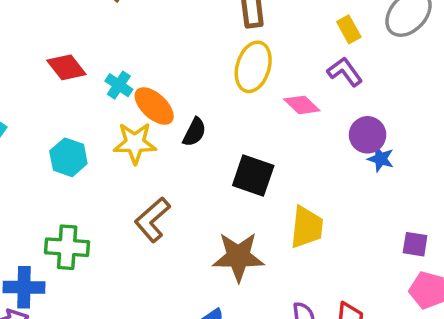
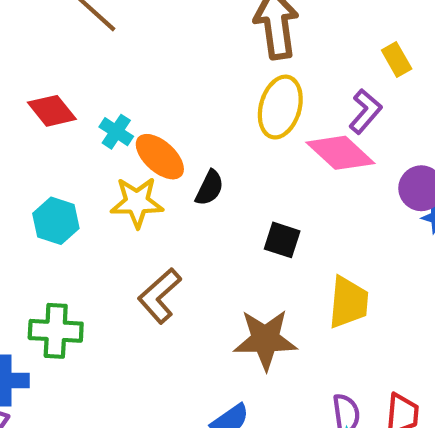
purple L-shape: (345, 72) -> (365, 111), moved, turned 78
pink diamond: (302, 105) -> (340, 153), size x1.5
black square: (253, 175) -> (282, 240), size x0.7

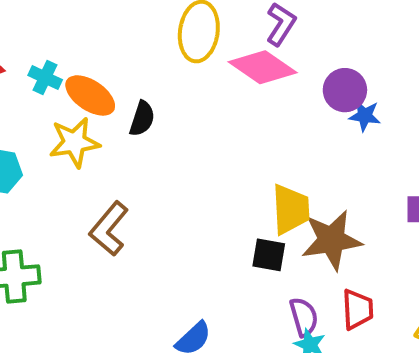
black square: (282, 240) -> (269, 255), moved
brown star: (265, 339) -> (332, 240), moved

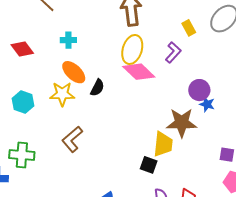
pink diamond: (263, 67) -> (139, 72), moved
cyan cross: (45, 77) -> (68, 40), moved, turned -35
brown star: (332, 240) -> (182, 123), moved

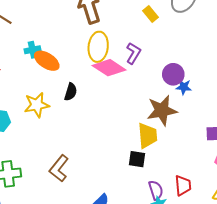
purple L-shape: (173, 52) -> (133, 53), moved
orange ellipse: (74, 72) -> (47, 61), moved
brown L-shape: (72, 139) -> (59, 168), moved

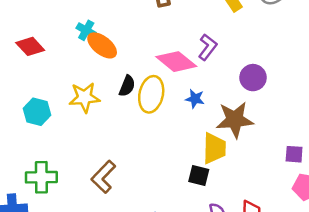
yellow ellipse: (98, 47) -> (151, 94), moved
cyan cross: (32, 50) -> (86, 30), turned 35
blue star: (184, 87) -> (195, 99), moved

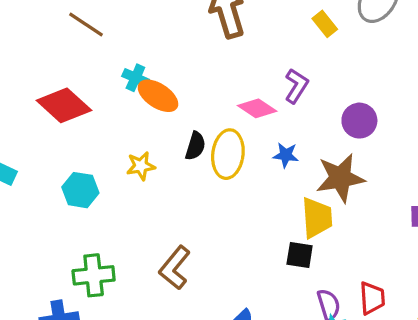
red diamond: (30, 46) -> (64, 105), size x1.4
pink diamond: (176, 62) -> (257, 108), size x0.7
yellow star: (84, 97) -> (141, 166), size x0.7

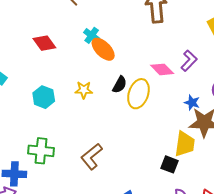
red diamond: (64, 105) -> (44, 43), size x0.7
blue star: (286, 155) -> (192, 103), moved

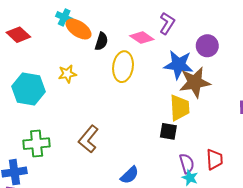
black semicircle: (120, 85) -> (101, 41), moved
cyan hexagon: (44, 97) -> (28, 89), size x1.4
blue star: (192, 103) -> (178, 65), size x1.8

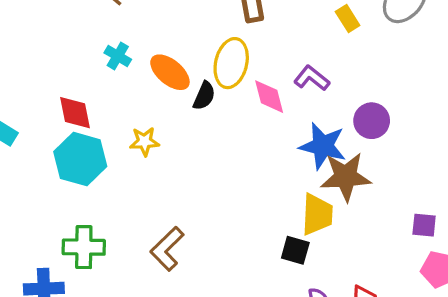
cyan cross: (64, 17) -> (118, 56), moved
purple L-shape: (167, 23) -> (312, 78), turned -90
red diamond: (18, 35) -> (75, 113), moved, turned 30
pink diamond: (142, 38) -> (269, 97), turned 35
yellow ellipse: (123, 67) -> (231, 63), moved

